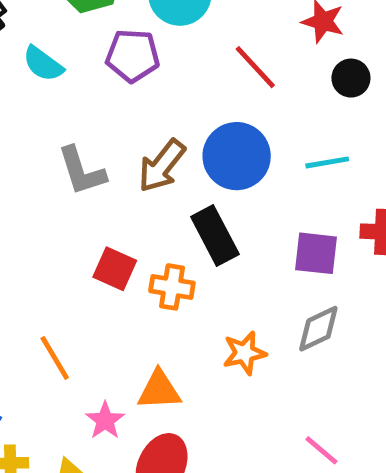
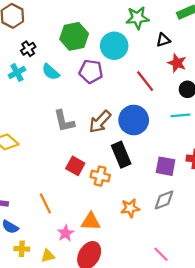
cyan line: (327, 162) -> (181, 115), moved

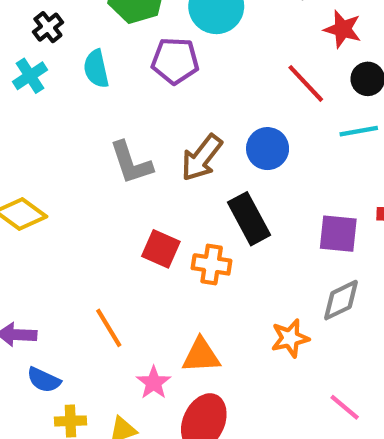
cyan semicircle: (51, 72) -> (96, 69), turned 42
red line: (145, 81) -> (306, 83), moved
blue circle: (134, 120) -> (268, 149), size x0.7
orange star: (130, 208) -> (290, 338), moved

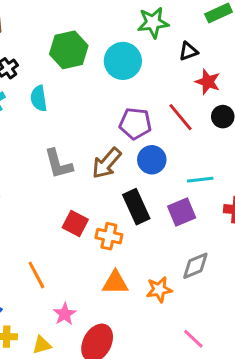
purple pentagon: (175, 61) -> (135, 124), moved
cyan line: (359, 131) -> (200, 180), moved
purple square: (338, 234) -> (182, 212), moved, turned -32
orange triangle: (201, 355) -> (115, 283), moved

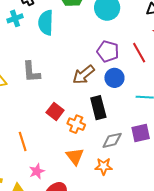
cyan semicircle: (39, 98) -> (46, 23), size x1.4
gray L-shape: (58, 164) -> (31, 72), moved
purple square: (182, 212) -> (141, 133), moved
gray diamond: (195, 266) -> (112, 140), moved
orange triangle: (115, 283) -> (75, 156), turned 42

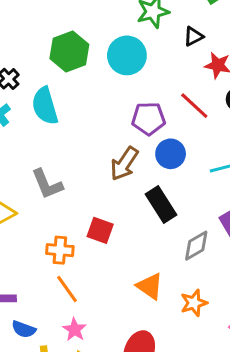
orange cross: (76, 124) -> (60, 250), moved
orange star: (104, 166) -> (194, 303), moved
pink star: (37, 171) -> (74, 330), moved

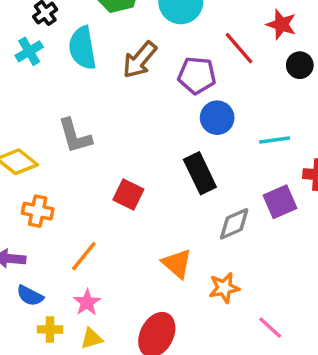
red line: (194, 106) -> (239, 48), moved
brown arrow: (124, 164) -> (140, 60), moved
orange cross: (60, 250) -> (38, 211), moved
orange line: (67, 289) -> (84, 256), turned 68

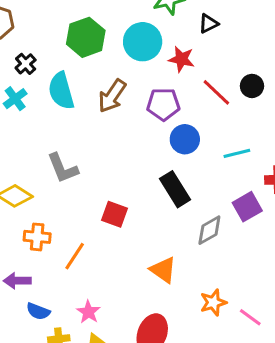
red star: (281, 24) -> (181, 59), moved
red line: (239, 48) -> (216, 92), moved
orange line: (84, 256) -> (75, 256), moved
orange star: (224, 288) -> (213, 303), moved

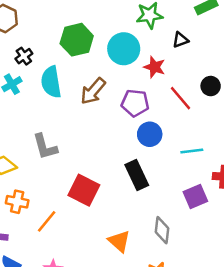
black circle: (252, 86) -> (211, 86), moved
red square: (115, 214) -> (84, 190), size x1.4
gray diamond: (209, 230) -> (162, 230), moved, turned -60

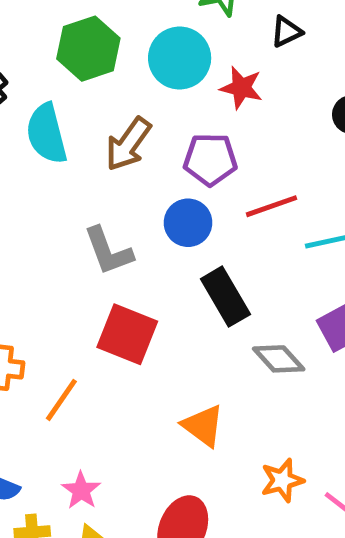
red line: (180, 98) -> (271, 206), moved, turned -64
blue circle: (150, 134) -> (188, 223), moved
gray L-shape: (45, 147) -> (108, 251), moved
gray diamond: (162, 230) -> (279, 359), moved, turned -44

